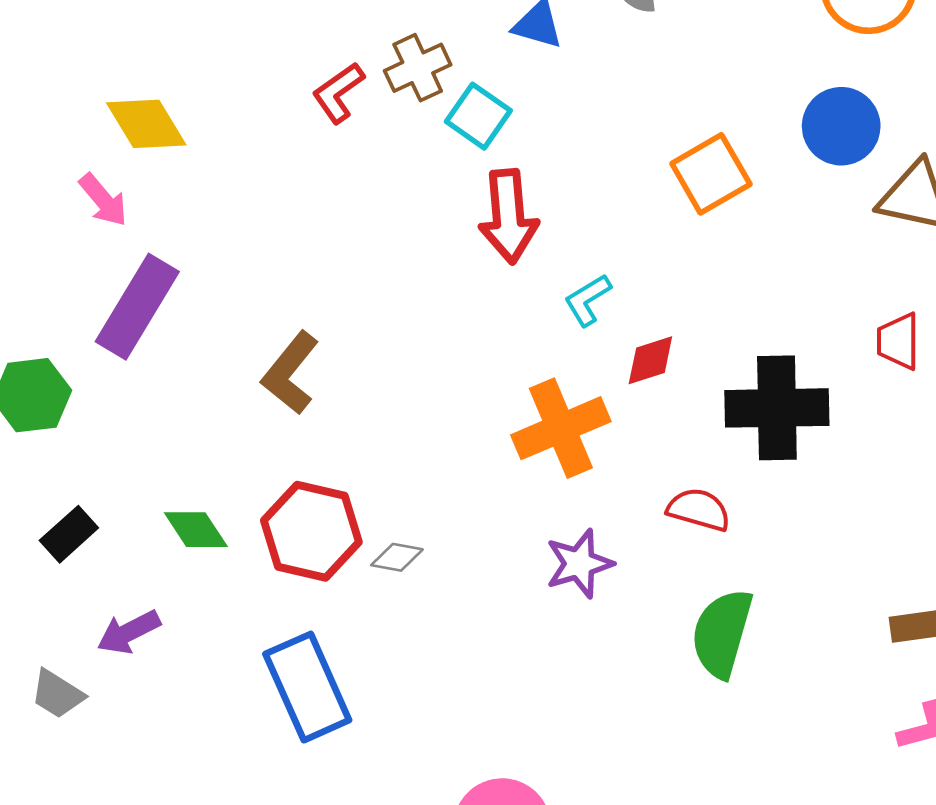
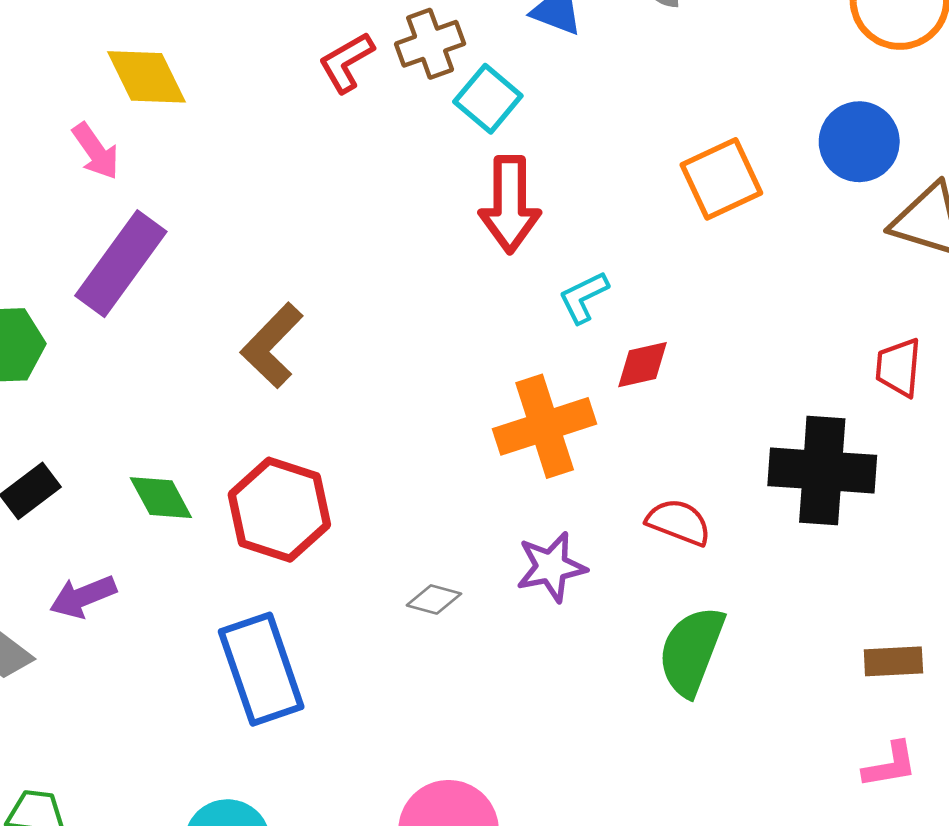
black cross: (777, 408) -> (822, 471), moved
gray diamond: (397, 557) -> (434, 599), moved

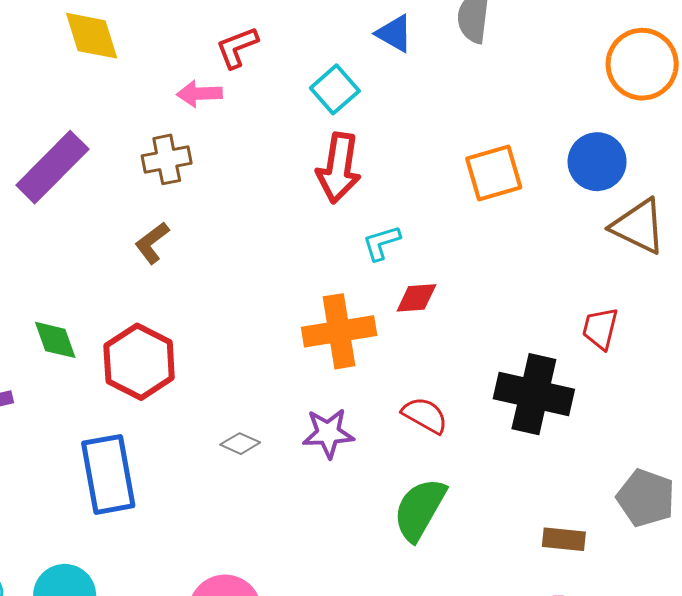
brown cross: (430, 44) -> (167, 159), moved
pink arrow: (96, 151) -> (200, 94), moved, turned 114
brown L-shape: (272, 345) -> (152, 243), size x0.7

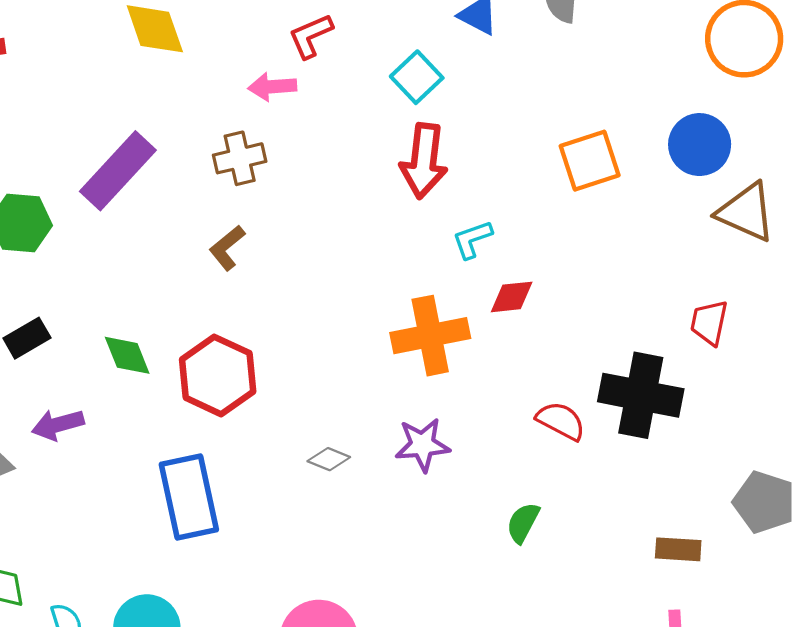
red semicircle: (425, 415) -> (561, 421), moved
green semicircle: (420, 509) -> (523, 523), size x0.6

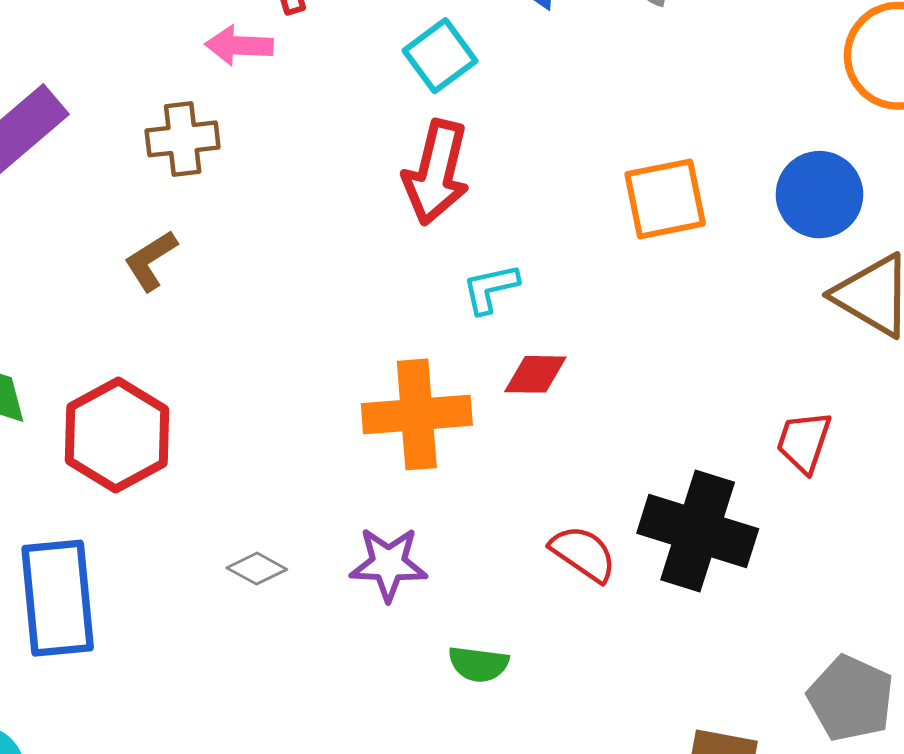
green semicircle: (523, 523) -> (478, 664), moved, turned -117

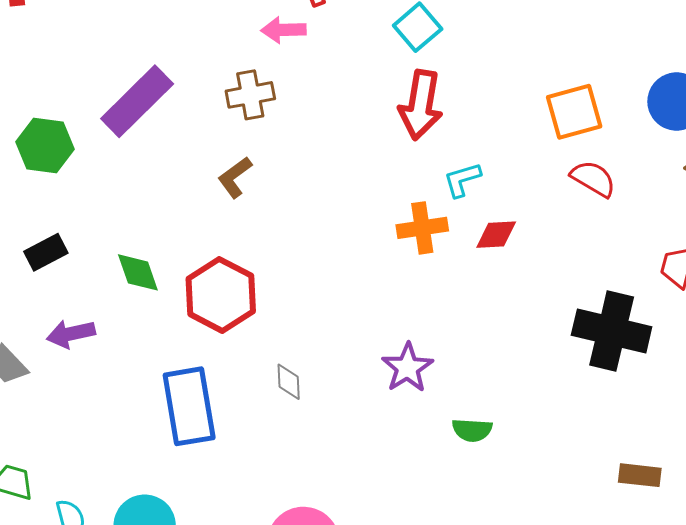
orange cross: (417, 414) -> (422, 228), moved, size x0.7
red semicircle: (583, 553) -> (593, 179), moved
purple star: (388, 564) -> (407, 368), turned -30
gray diamond: (257, 569) -> (289, 382), moved, turned 63

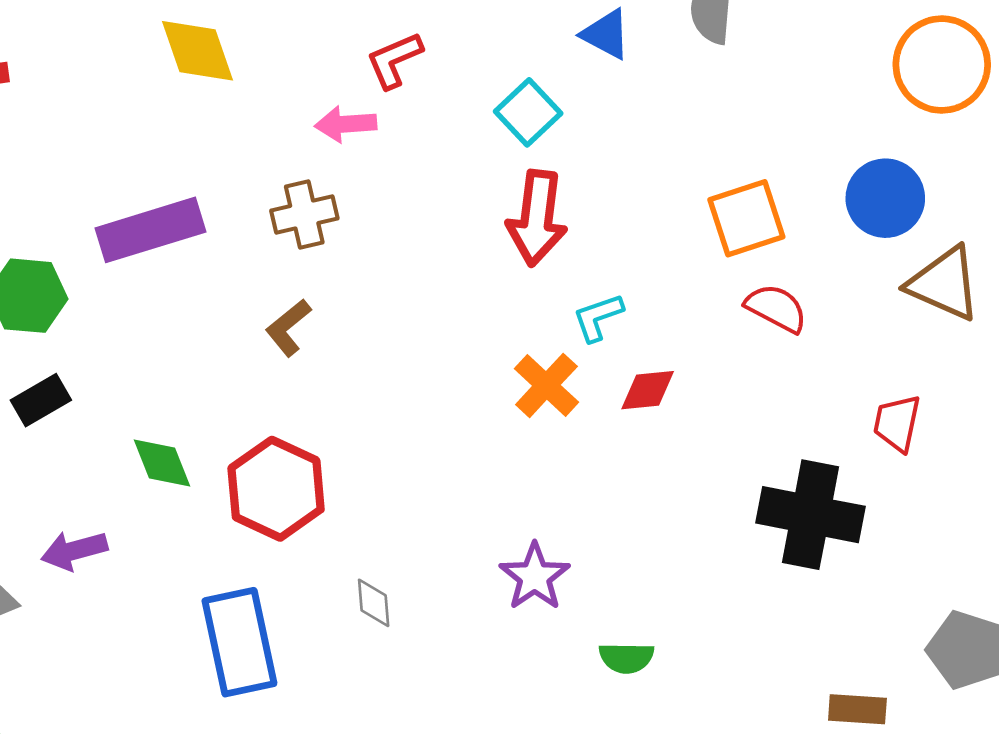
purple rectangle: (137, 101) -> (150, 230), turned 30
orange cross: (422, 228) -> (546, 385), turned -36
black rectangle: (46, 252) -> (41, 400), moved

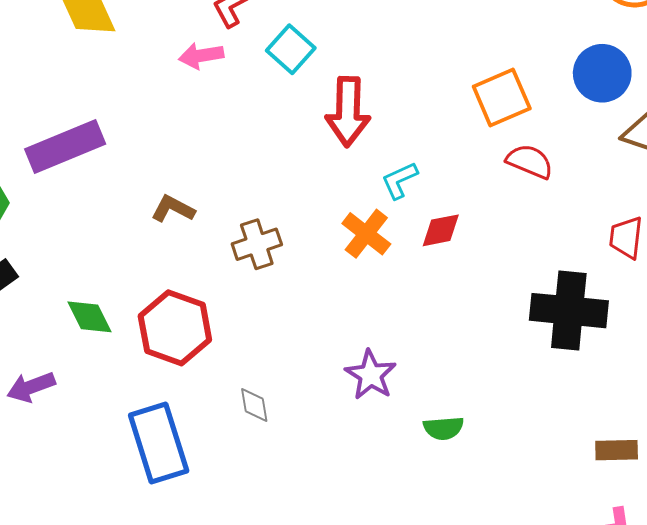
cyan square: (528, 112) -> (291, 49), moved
brown cross: (304, 214) -> (257, 244), moved
brown L-shape: (288, 328) -> (173, 209), turned 72

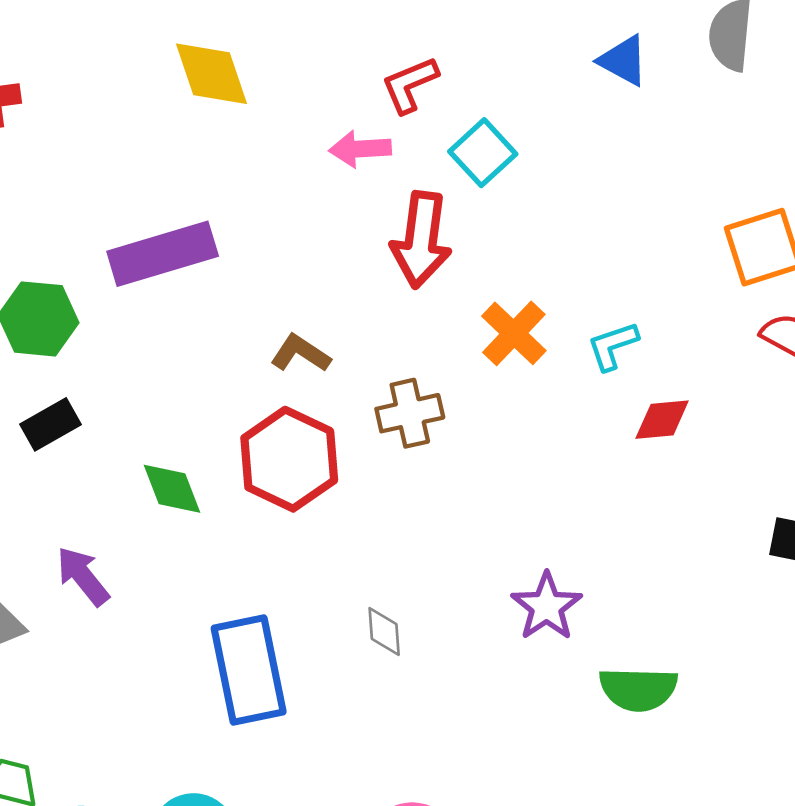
red arrow: (348, 112) -> (421, 240), moved
orange cross: (366, 234) -> (514, 333), moved
red hexagon: (175, 328) -> (289, 459), moved
purple arrow: (31, 387) -> (83, 576), turned 66
green semicircle: (443, 428) -> (638, 689), size x1.4

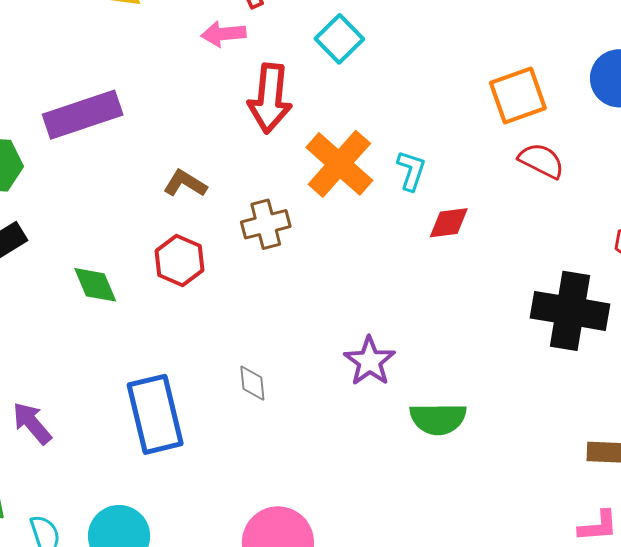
cyan square: (483, 153) -> (339, 39), moved
orange cross: (514, 333) -> (339, 164), size x1.4
cyan L-shape: (613, 346) -> (411, 171), turned 129
red hexagon: (289, 459) -> (179, 261), size x0.7
purple arrow: (83, 576) -> (32, 423), moved

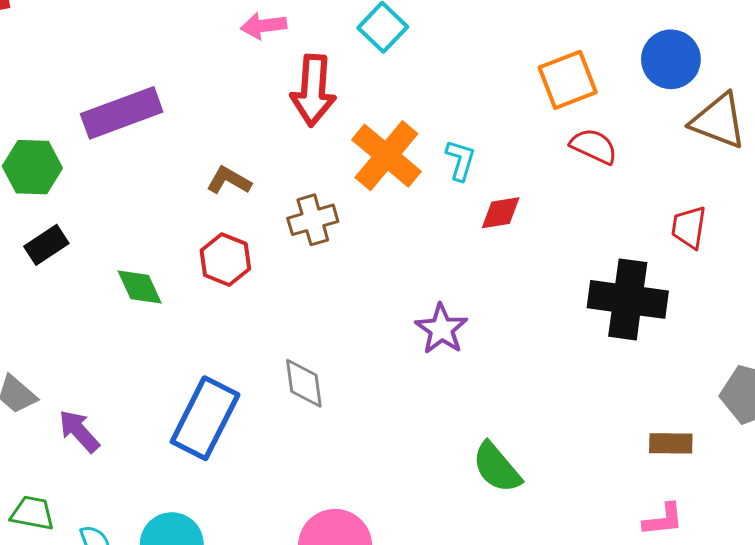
purple star: (370, 361) -> (441, 329), moved
gray diamond: (252, 383) -> (304, 383), size x1.4
blue rectangle: (155, 414) -> (205, 418), turned 42
green semicircle: (438, 419) -> (497, 468), moved, turned 52

